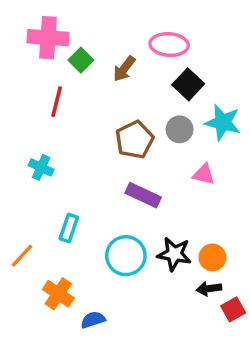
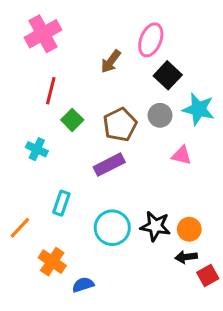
pink cross: (48, 38) -> (43, 34), turned -33
pink ellipse: (169, 45) -> (151, 40), turned -72
green square: (81, 60) -> (72, 120), moved
purple rectangle: (143, 195) -> (109, 165), moved, turned -52

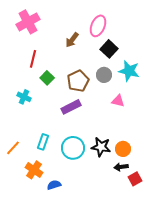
cyan rectangle: (61, 203) -> (43, 142), moved

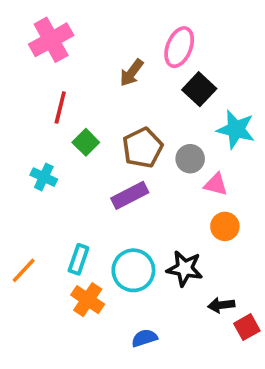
gray circle: (104, 75) -> (190, 159), moved
orange circle: (123, 149) -> (225, 226), moved
orange cross: (34, 170) -> (88, 300), moved
blue semicircle: (54, 185) -> (144, 338), moved

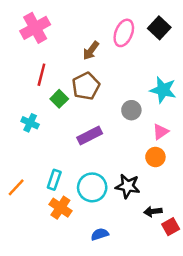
black square: (199, 89) -> (159, 28), moved
brown pentagon: (143, 148) -> (86, 86), moved
pink triangle: (216, 184) -> (161, 132), moved, turned -48

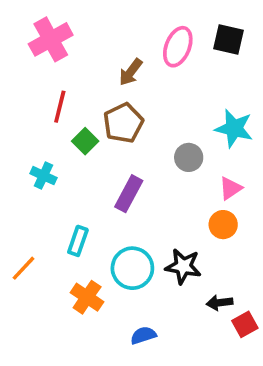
black square: (159, 28) -> (229, 39), turned -30
purple rectangle: (90, 135) -> (129, 194), turned -35
cyan rectangle: (54, 180) -> (78, 241), moved

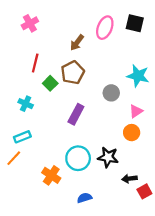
pink cross: (51, 39) -> (30, 23), size x0.7
cyan rectangle: (78, 241) -> (22, 137), moved, turned 49

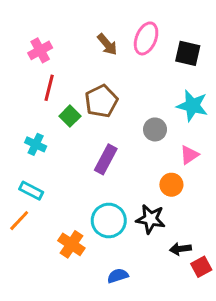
pink cross: (30, 23) -> (40, 50), moved
black square: (135, 23) -> (188, 53), moved
brown arrow: (77, 43) -> (107, 44), moved, turned -77
orange circle: (132, 133) -> (171, 185), moved
cyan rectangle: (22, 137) -> (31, 191), turned 49

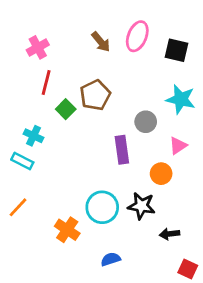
purple rectangle: (106, 159) -> (122, 150), moved, turned -36
cyan rectangle: (31, 191) -> (22, 161), moved
red square: (201, 267) -> (188, 269), moved, turned -36

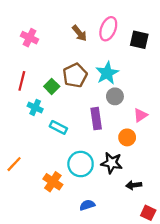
pink cross: (38, 47) -> (30, 38), turned -35
red line: (46, 82) -> (22, 81), moved
cyan star: (181, 99) -> (107, 73), moved, turned 30
cyan cross: (33, 136) -> (35, 107), moved
cyan rectangle: (22, 161) -> (58, 127), moved

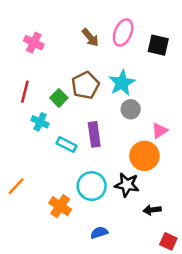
purple rectangle: (96, 119) -> (94, 134), moved
orange circle: (127, 137) -> (144, 156), size x1.5

